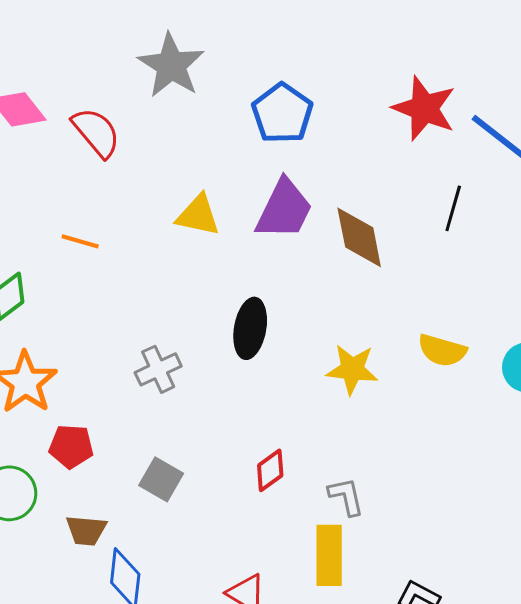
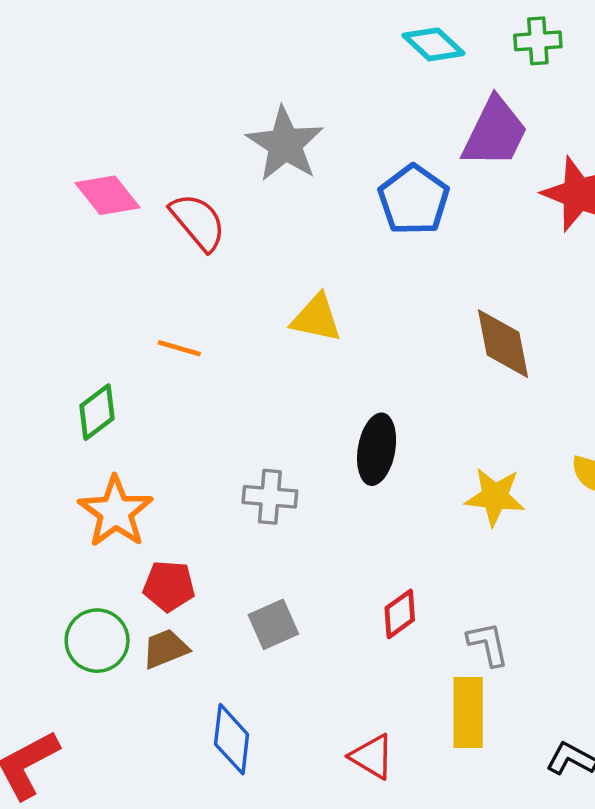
purple trapezoid: (284, 209) -> (495, 133), moved
gray cross: (158, 369) -> (270, 497), turned 30
gray square: (161, 479) -> (273, 624), turned 36
brown trapezoid: (86, 530) -> (165, 649), moved, turned 153

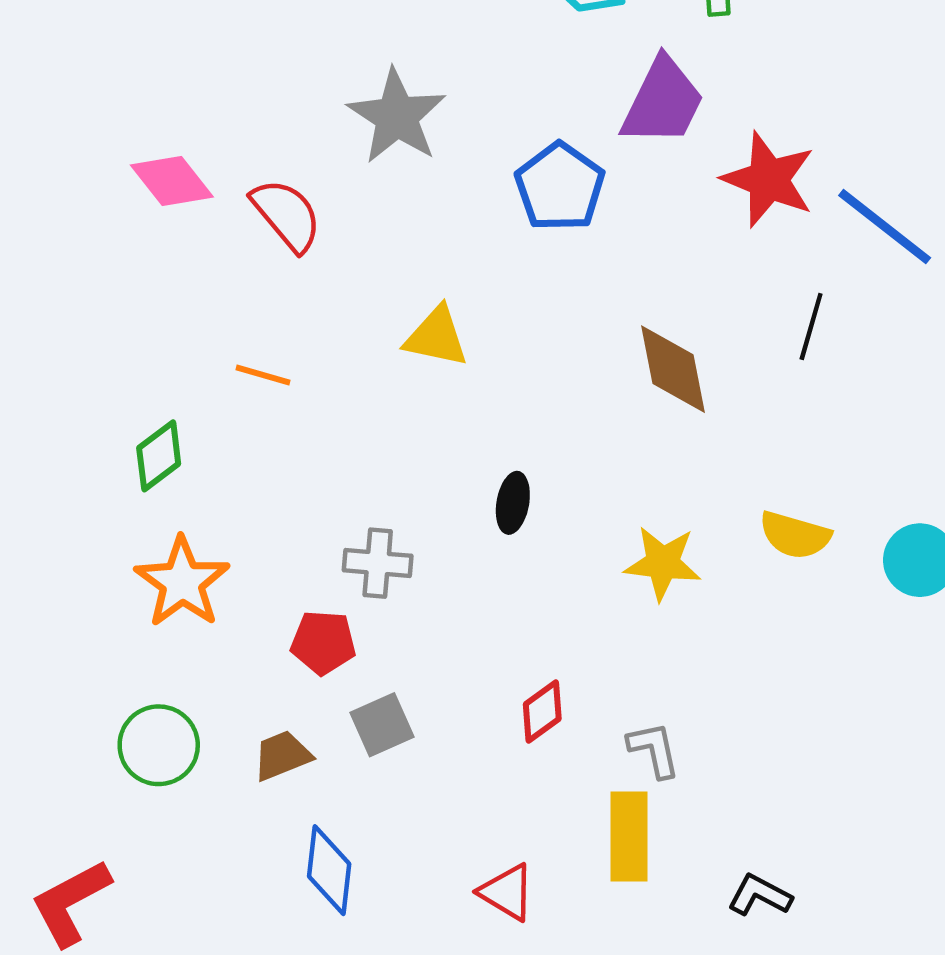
black ellipse: (377, 449) -> (513, 503), size x0.7
red pentagon: (169, 586) -> (323, 642), moved
brown trapezoid: (165, 649) -> (282, 756), moved

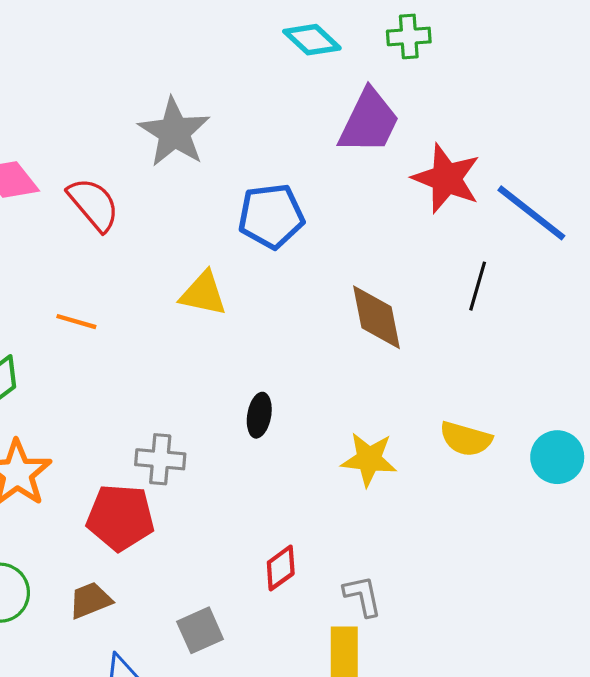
blue pentagon: (560, 187) -> (271, 216), moved, turned 30
red pentagon: (323, 642) -> (120, 517), size x1.4
gray square: (382, 725) -> (200, 630), moved

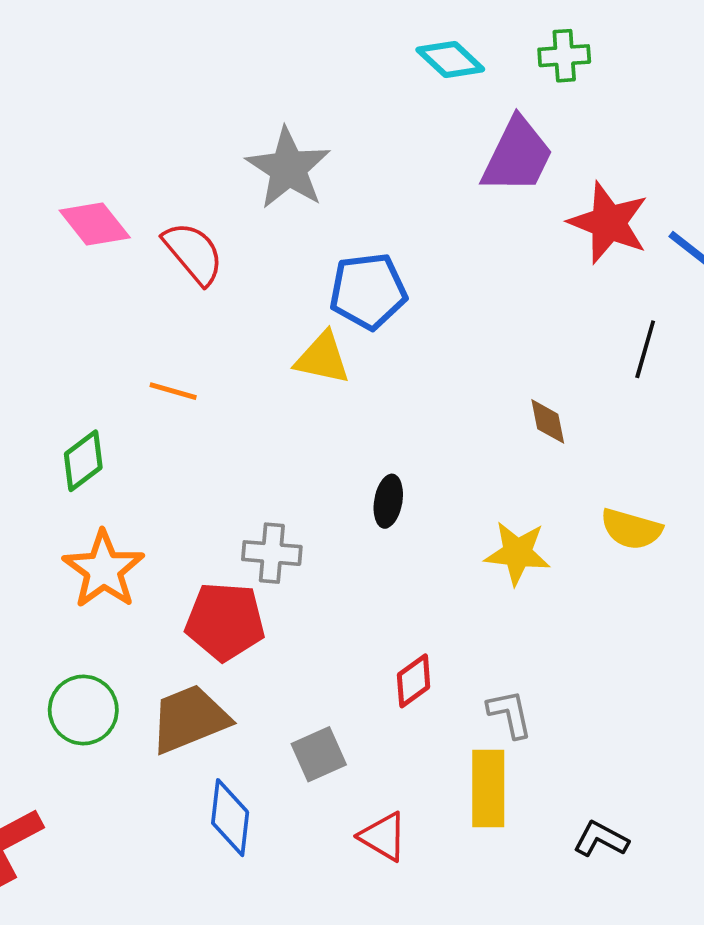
blue pentagon: (271, 216) -> (368, 291), moved
brown diamond: (376, 317) -> (548, 421), moved, size x0.6
brown trapezoid: (90, 600) -> (190, 719), size x1.6

